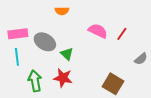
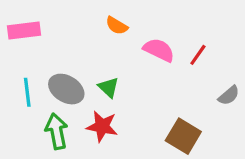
orange semicircle: (62, 11) -> (117, 26), moved, turned 32
pink rectangle: (18, 34) -> (24, 31), moved
gray ellipse: (45, 42) -> (66, 89), moved

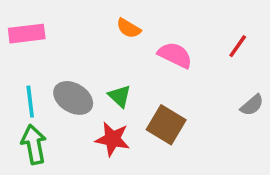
red line: (198, 55) -> (238, 46), moved
green arrow: (57, 131) -> (34, 144), moved
brown square: (183, 136) -> (166, 125), moved

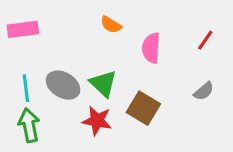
pink semicircle: (175, 55) -> (151, 48), turned -112
green triangle: (120, 96) -> (103, 83), size x1.4
gray semicircle: (252, 105) -> (204, 91), moved

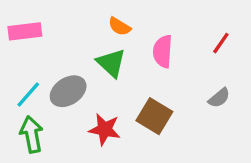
green triangle: (103, 83) -> (111, 63), moved
gray ellipse: (63, 85) -> (68, 91), turned -64
cyan line: (26, 88) -> (28, 95), turned 48

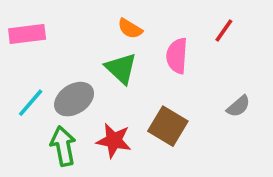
red line: (221, 43) -> (224, 30), moved
green arrow: (32, 134) -> (63, 146), moved

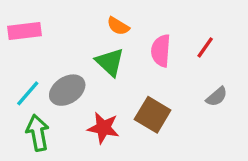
red line: (224, 30) -> (205, 47), moved
green arrow: (63, 146) -> (38, 133), moved

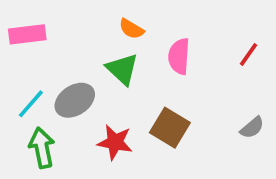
red line: (205, 47) -> (248, 54), moved
gray semicircle: (217, 97) -> (252, 128), moved

